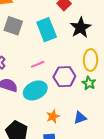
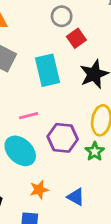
cyan ellipse: (35, 90) -> (20, 151), turned 60
blue triangle: (80, 118) -> (76, 197), turned 40

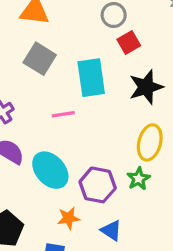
pink line: (29, 116) -> (63, 114), moved
purple hexagon: (63, 138) -> (98, 185), moved

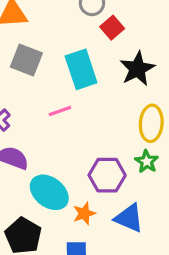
cyan ellipse: (50, 170) -> (49, 192), moved
blue triangle: (111, 230) -> (129, 218), size x1.4

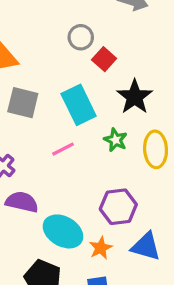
green star: (147, 161) -> (116, 140), moved

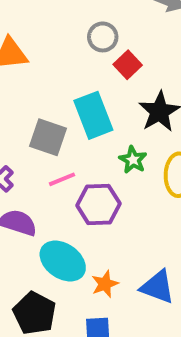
gray square: (23, 103) -> (48, 137), moved
pink line: (63, 149) -> (62, 179), moved
purple hexagon: (118, 207) -> (98, 205), moved

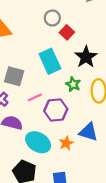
gray square: (48, 137) -> (14, 76), moved
orange star: (105, 284) -> (66, 143), moved
blue triangle: (158, 287) -> (88, 132), moved

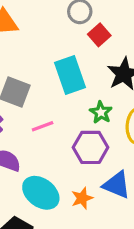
purple hexagon: (56, 110) -> (91, 147), moved

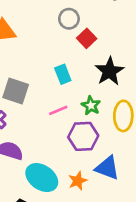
cyan rectangle: (70, 75) -> (63, 74), size x0.6
pink line: (43, 126) -> (58, 110), moved

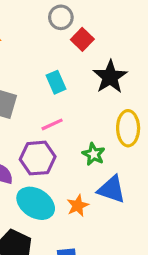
green star: (91, 106) -> (94, 154), moved
purple hexagon: (83, 136) -> (38, 158), moved

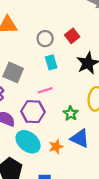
gray circle: (61, 17) -> (45, 39), moved

